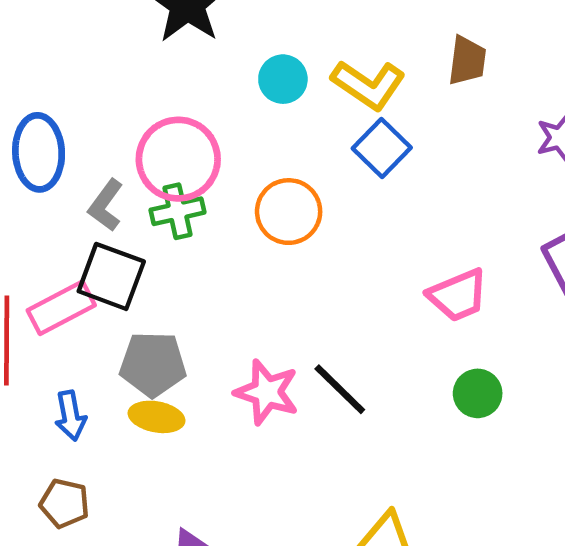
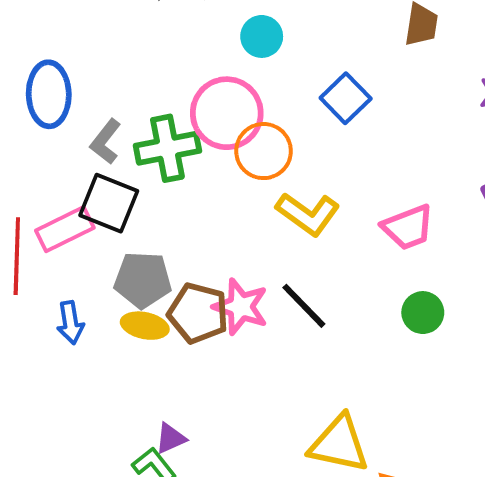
yellow L-shape: (368, 85) -> (308, 214), moved
pink circle: (178, 159) -> (227, 113), moved
green cross: (177, 211) -> (167, 148), size x1.4
brown pentagon: (64, 503) -> (198, 313), moved, size x1.4

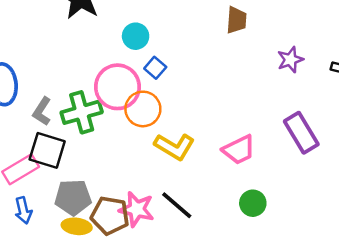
blue square: (346, 98) -> (155, 68), moved, size x0.7
blue arrow: (70, 323) -> (23, 210), moved

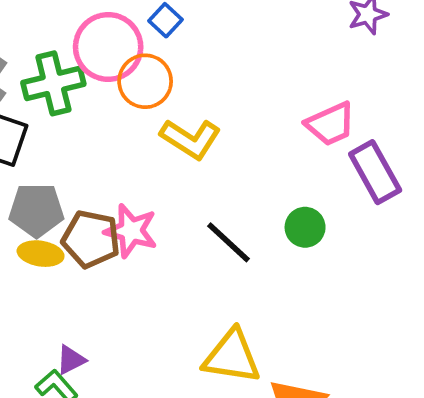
purple rectangle: (301, 133) -> (375, 172), moved
pink trapezoid: (239, 150) -> (330, 124), moved
black line: (177, 205) -> (229, 242), moved

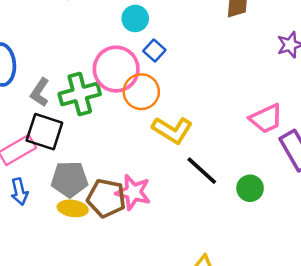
black line: (229, 242) -> (202, 171), moved

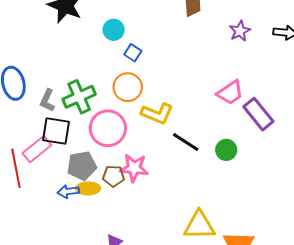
pink circle: (116, 69) -> (108, 128), moved
blue arrow: (19, 192) -> (68, 191), moved, turned 105
brown pentagon: (106, 198) -> (113, 176), size x0.7

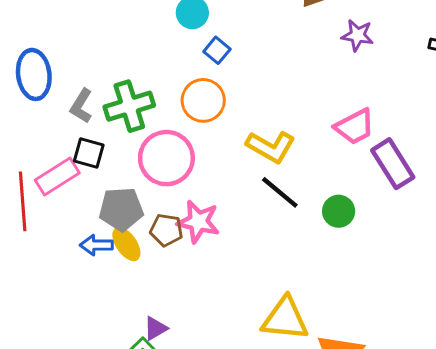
purple star: (240, 31) -> (357, 35), moved, turned 30
yellow L-shape: (157, 114) -> (271, 147), moved
black square: (56, 131) -> (89, 153), size x0.7
yellow ellipse: (88, 188) -> (126, 244), turned 50

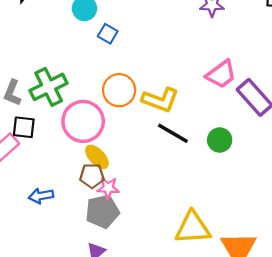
orange circle: (203, 100) -> (119, 90), moved
gray pentagon: (121, 209) -> (102, 212), moved
pink star: (198, 222) -> (108, 188), moved, size x0.7
yellow ellipse: (126, 244) -> (97, 157), moved

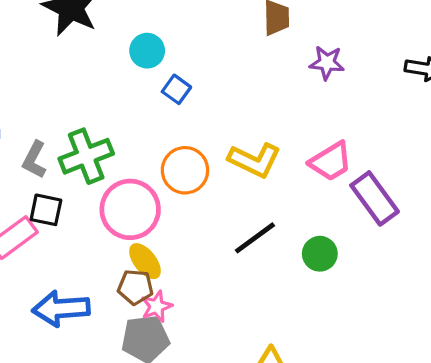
yellow L-shape: (160, 100) -> (255, 160), moved
black line: (173, 133) -> (255, 238), turned -72
pink star: (108, 188) -> (157, 306), turned -30
blue arrow: (41, 196) -> (61, 309), size x1.6

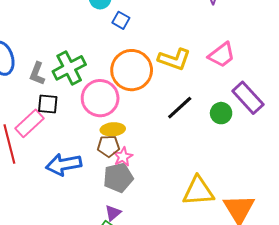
orange circle: (185, 170) -> (132, 70), size x1.4
purple rectangle: (375, 198) -> (248, 98), moved
yellow ellipse: (145, 261) -> (113, 129), turned -50

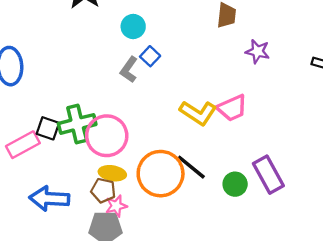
pink trapezoid: (222, 55) -> (232, 108), moved
green cross: (69, 68) -> (77, 124), moved
orange circle: (132, 70) -> (161, 174), moved
gray L-shape: (37, 74) -> (129, 70), moved
black line: (180, 108) -> (191, 167), turned 68

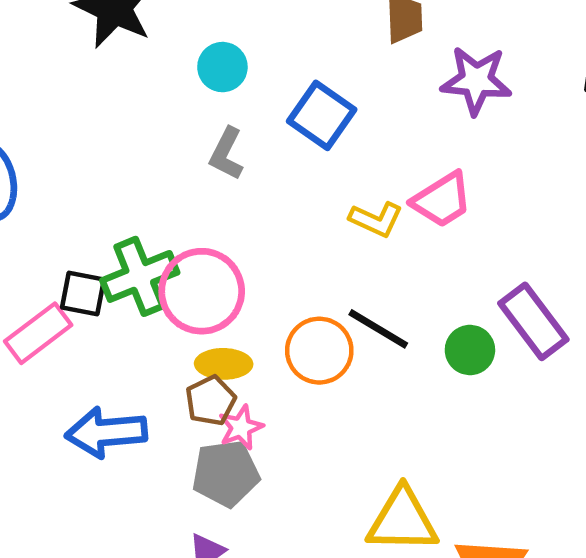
purple star: (258, 51) -> (476, 80), size x1.4
blue square: (150, 56) -> (322, 115), moved, size x1.6
yellow L-shape: (198, 113) -> (376, 219), size x0.7
orange circle: (161, 174) -> (319, 351), size x0.7
brown pentagon: (103, 190) -> (211, 401), turned -30

